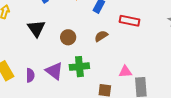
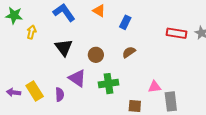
red rectangle: (130, 21) -> (176, 33), moved
purple triangle: (54, 71) -> (77, 78), moved

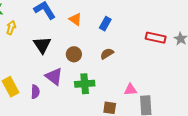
orange triangle: (99, 11) -> (75, 19), moved

